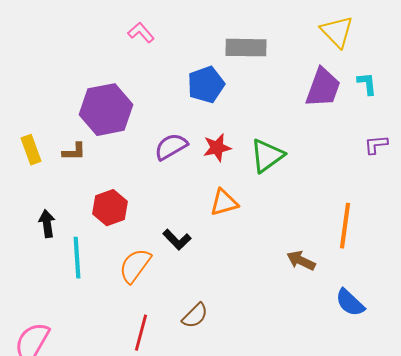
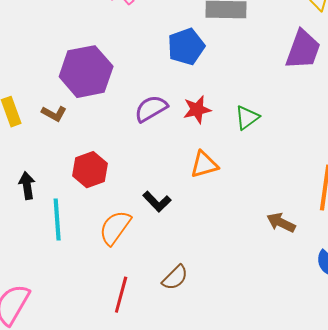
brown L-shape: (74, 152) -> (54, 114), turned 30
green triangle: (267, 156) -> (247, 118), size x0.7

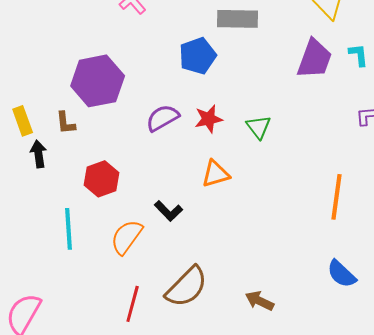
brown L-shape: (54, 114) -> (66, 123), turned 55
green triangle: (247, 118) -> (259, 127), turned -32
black arrow: (27, 186) -> (39, 154), moved
brown arrow: (281, 223) -> (260, 301), moved
brown semicircle: (175, 278) -> (187, 287), size x1.6

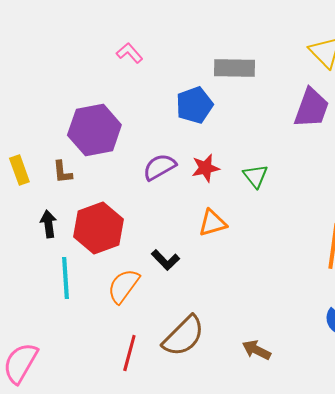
black arrow: (39, 154) -> (48, 224), moved
red hexagon: (102, 179) -> (98, 228), size x1.4

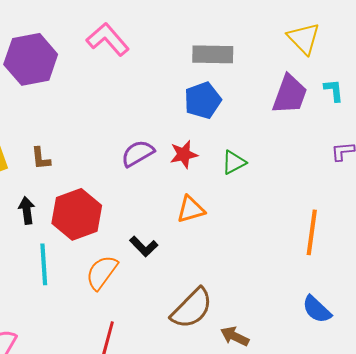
pink L-shape: (129, 53) -> (108, 39), size x1.6
blue pentagon: (194, 105) -> (203, 100), moved
purple hexagon: (94, 130) -> (31, 59), moved
green triangle: (255, 176) -> (234, 162), turned 40
brown semicircle: (183, 336) -> (192, 308), moved

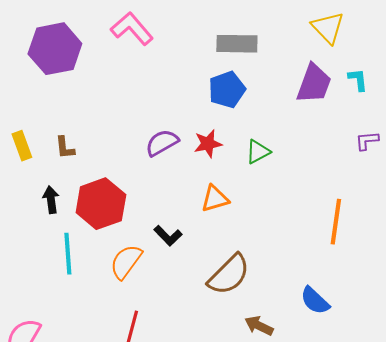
brown semicircle: (192, 308) -> (229, 275), moved
blue semicircle: (317, 309) -> (315, 301), moved

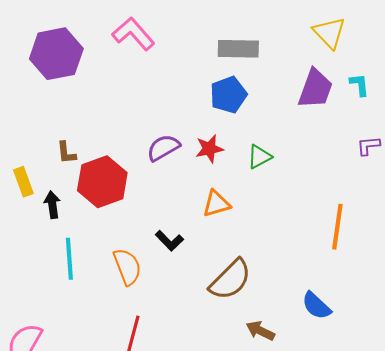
yellow rectangle: (22, 146) -> (23, 182), moved
red hexagon: (101, 204) -> (102, 182), moved
orange semicircle: (126, 262) -> (127, 267), turned 123

